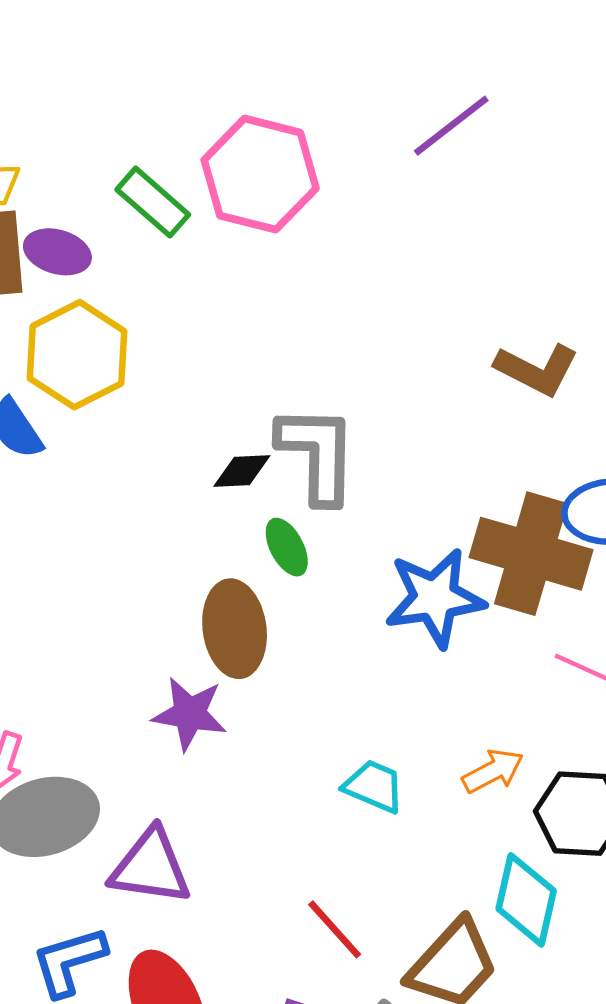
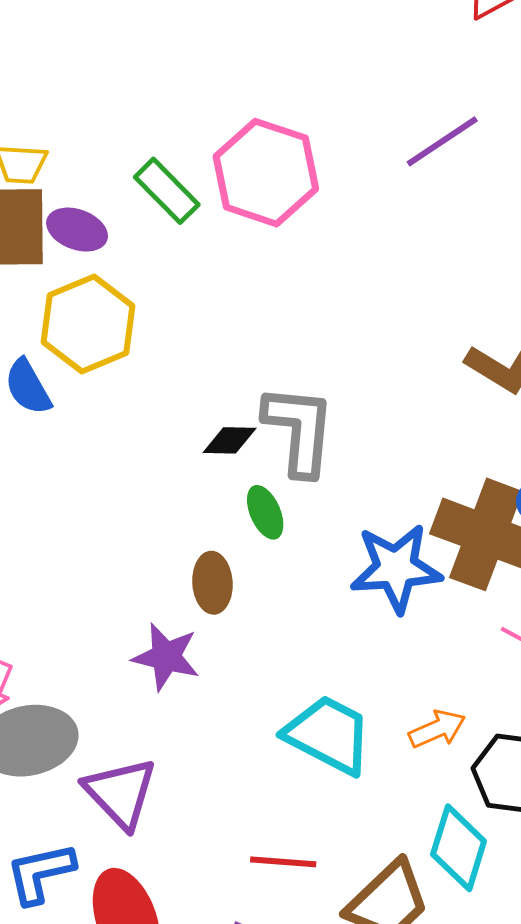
brown ellipse: (235, 629) -> (212, 583), size x0.7
cyan trapezoid: (374, 786) -> (328, 735), size x1.6
purple triangle: (151, 867) -> (120, 793), turned 34
red line: (335, 929) -> (283, 862), turned -48

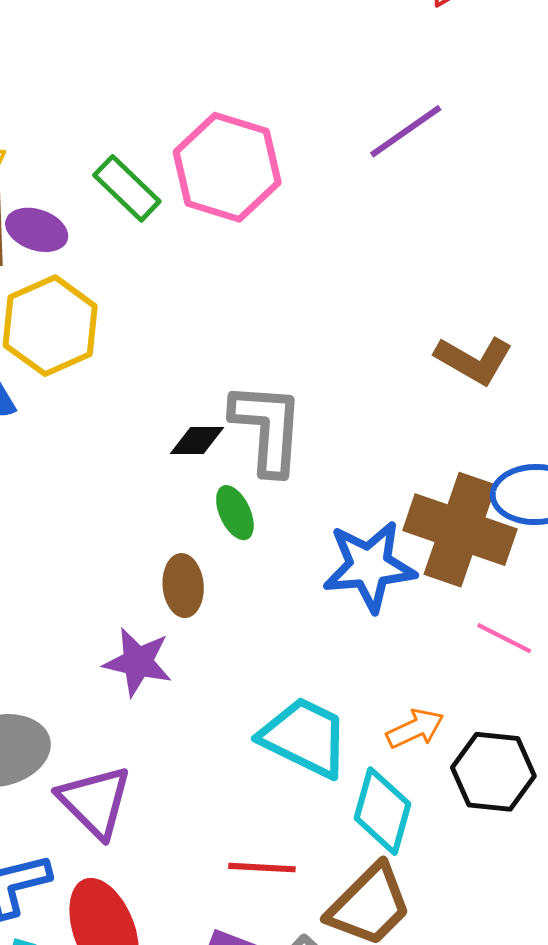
cyan diamond: (459, 848) -> (383, 811), moved

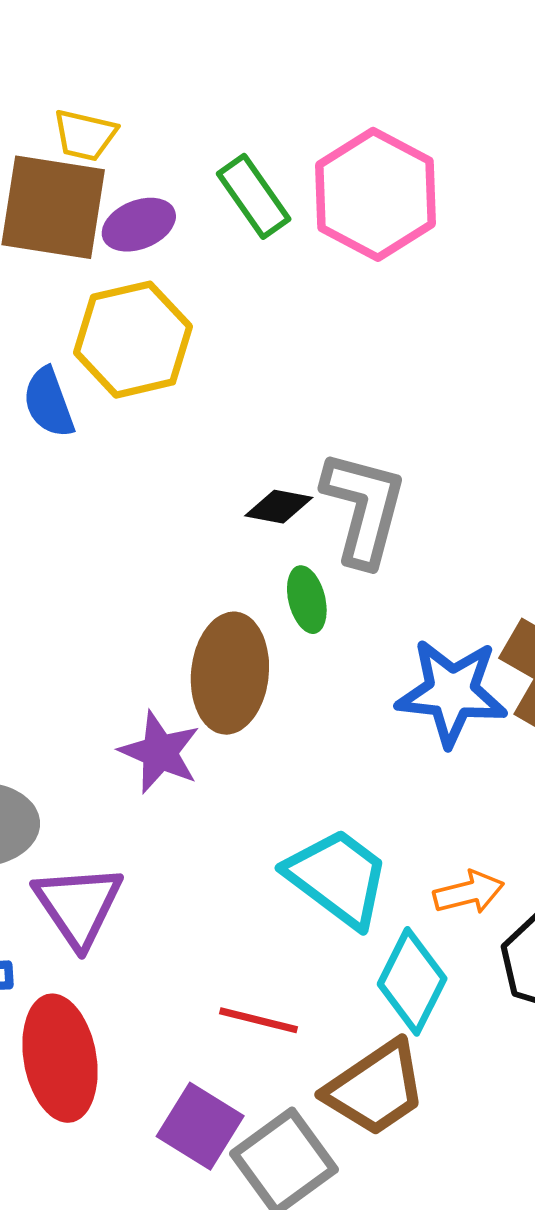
purple ellipse: (37, 230) -> (139, 225), turned -52
brown ellipse: (183, 586) -> (230, 673), size x1.6

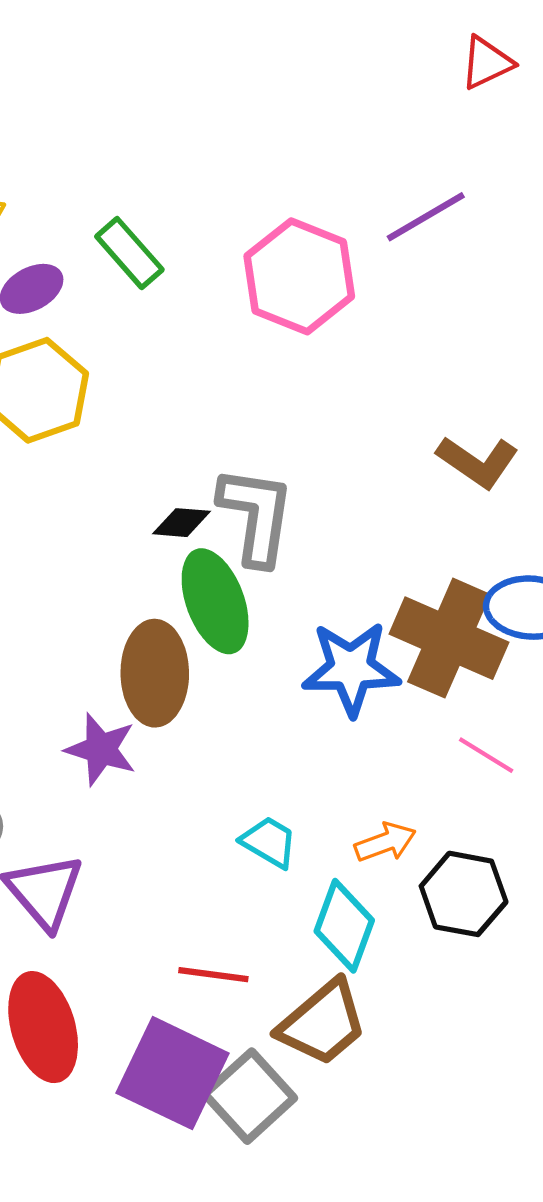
pink hexagon: (375, 194) -> (299, 276), moved
green ellipse: (307, 600) -> (215, 601), size x1.8
cyan trapezoid: (338, 878) -> (269, 842), size x0.6
purple square: (200, 1126) -> (172, 1073), size x1.5

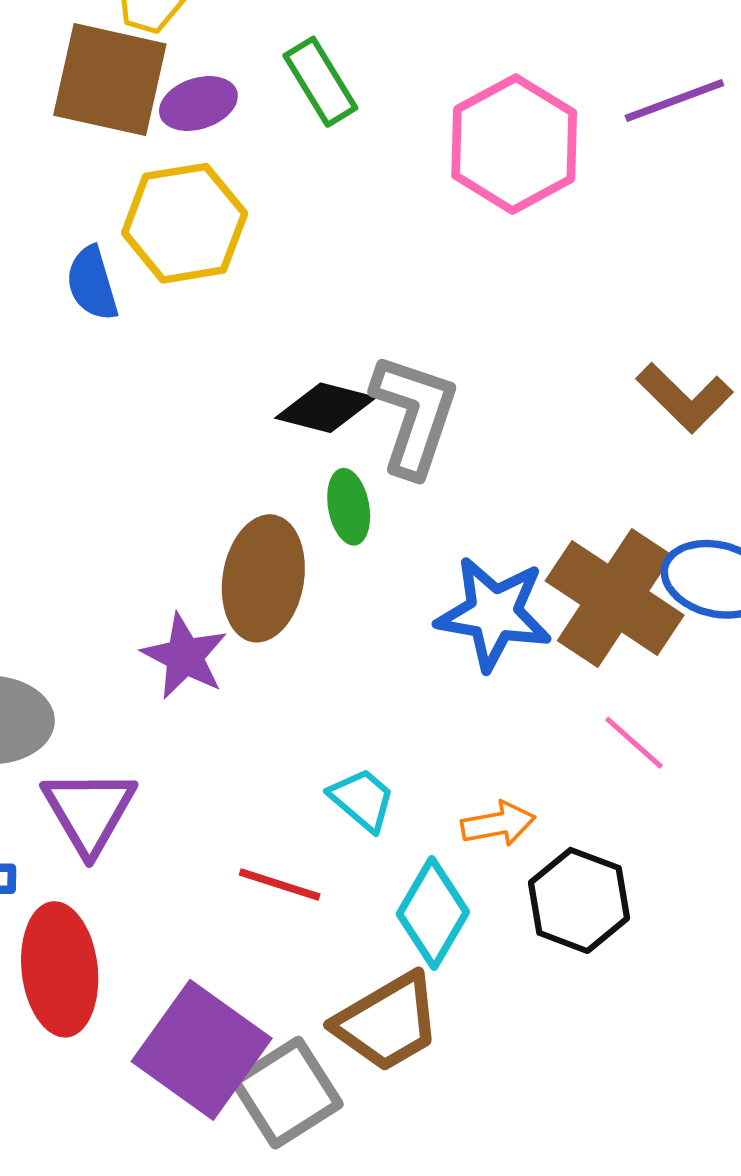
black diamond: (181, 523) -> (326, 408), size x1.4
green ellipse: (215, 601) -> (349, 507), size x0.6
red line: (213, 975) -> (280, 884), moved

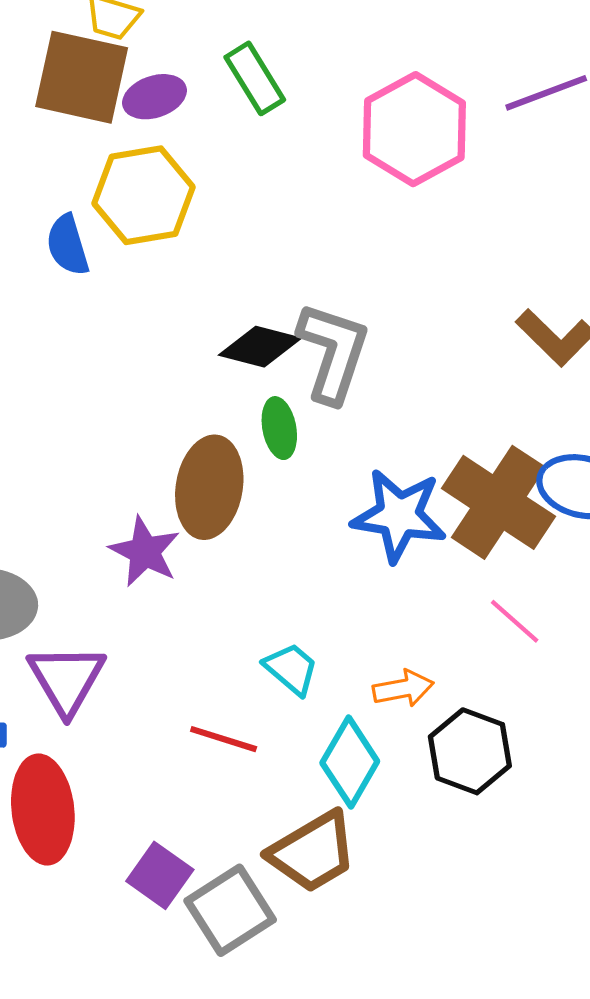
purple square: (202, 1050) -> (160, 875), size x0.6

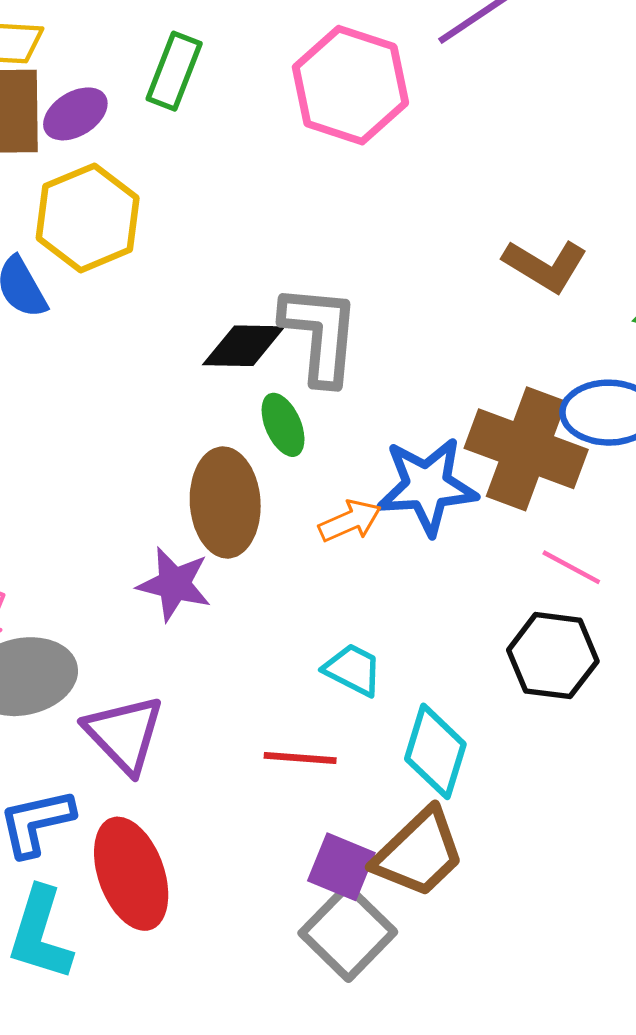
green rectangle: (255, 78) -> (174, 71), turned 66
orange arrow: (403, 688) -> (350, 521), moved
black hexagon: (470, 751) -> (553, 656), moved
purple square: (160, 875) -> (341, 867), moved

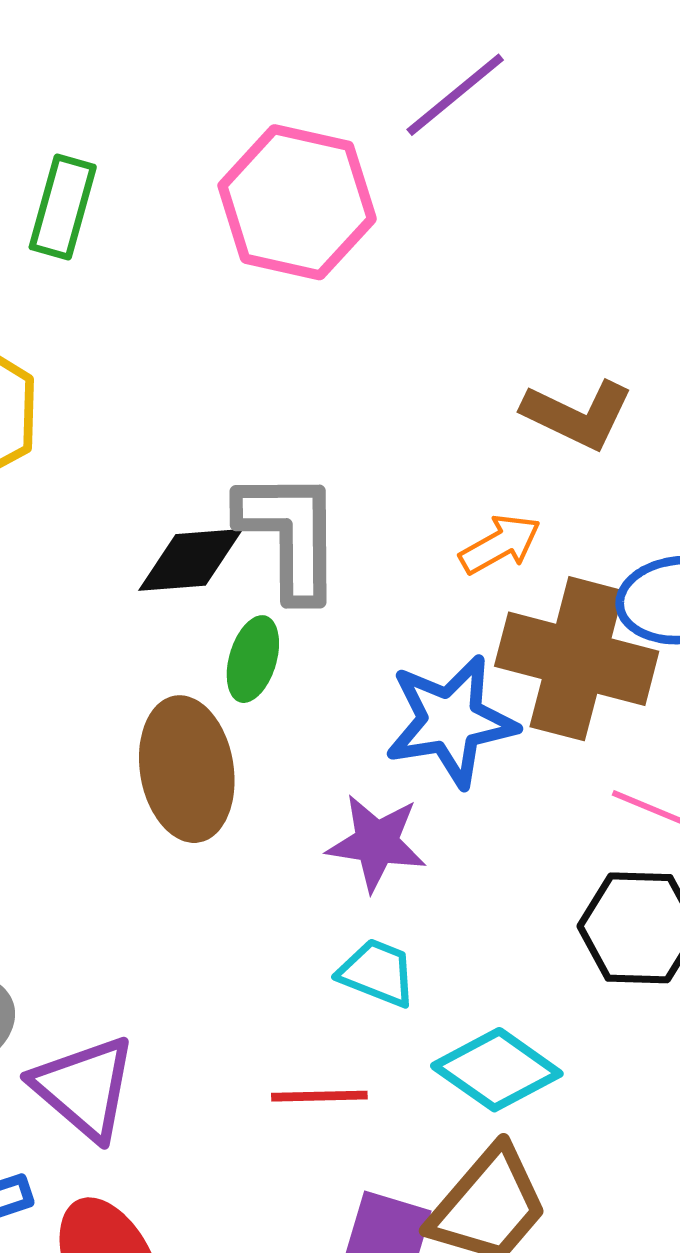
green ellipse: (283, 425) -> (253, 659), turned 46
orange arrow: (350, 521) -> (500, 544), moved
purple star: (174, 584) -> (376, 843), moved
cyan diamond: (435, 751) -> (497, 1070), turned -66

